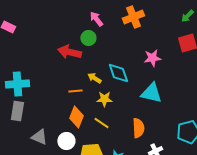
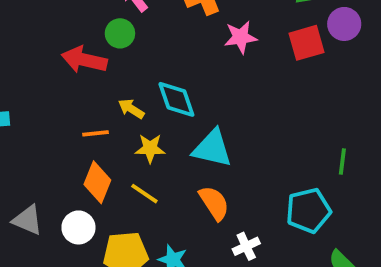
pink star: (152, 58) -> (241, 37), moved
cyan triangle: (151, 93) -> (212, 148), moved
orange semicircle: (138, 128) -> (214, 203), turned -30

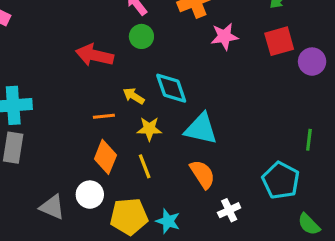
purple circle: (344, 24) -> (312, 62), moved
green circle: (120, 33) -> (141, 36), moved
yellow line: (144, 194) -> (145, 166), turned 35
cyan pentagon: (308, 211) -> (281, 180), turned -30
gray triangle: (28, 220) -> (52, 207), moved

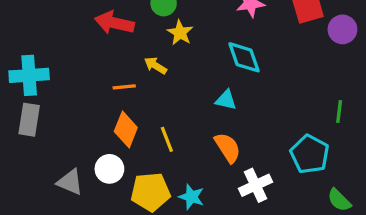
cyan diamond: (171, 88) -> (244, 57), moved
yellow star: (149, 129) -> (180, 33), moved, turned 30
cyan triangle: (201, 129) -> (226, 100), size x0.6
white cross: (229, 210) -> (255, 185), size x1.4

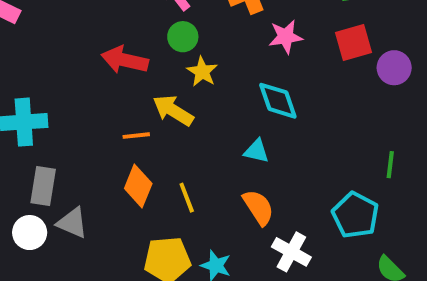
yellow arrow: (155, 66) -> (173, 110), size x1.5
gray rectangle: (29, 120) -> (43, 186), moved
white circle: (109, 169) -> (30, 233), moved
gray triangle: (70, 182) -> (72, 223), moved
white cross: (255, 185) -> (291, 252), turned -36

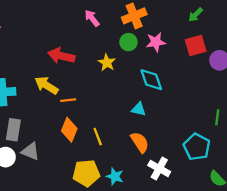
green circle: (183, 37) -> (128, 42), moved
yellow arrow: (173, 110) -> (46, 85), moved

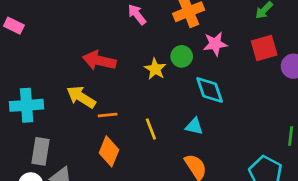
green circle: (128, 42) -> (182, 56), moved
yellow line: (98, 137) -> (151, 129), moved

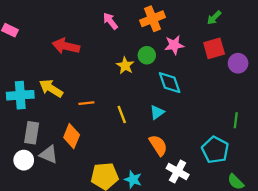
red arrow: (99, 61) -> (66, 46), moved
yellow arrow: (81, 97) -> (51, 88), moved
cyan triangle: (194, 126) -> (157, 112), turned -49
orange diamond: (109, 151) -> (72, 136), moved

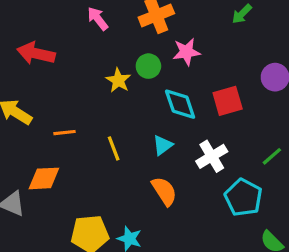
red square: (214, 48) -> (228, 101), moved
green line: (236, 120) -> (272, 156), turned 42
orange diamond: (72, 136) -> (44, 178), turned 65
white cross: (178, 172) -> (212, 156), moved, turned 30

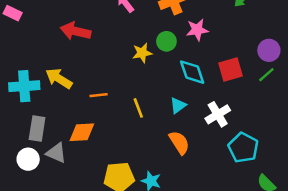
yellow star: (118, 80) -> (142, 53), turned 30
green line: (272, 156) -> (266, 75), moved

